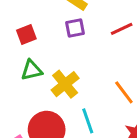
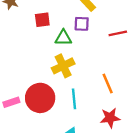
green triangle: (32, 70) -> (63, 38), moved

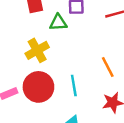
yellow cross: (63, 66) -> (37, 50), moved

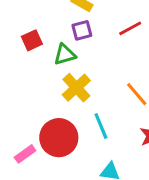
yellow cross: (37, 50) -> (76, 88), moved

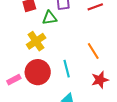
yellow cross: (76, 88) -> (36, 41), moved

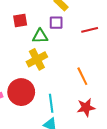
yellow cross: (36, 41) -> (37, 59), moved
cyan line: (67, 69) -> (51, 103), moved

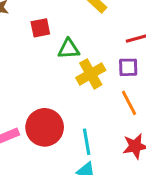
purple square: (56, 23) -> (128, 67), moved
yellow cross: (37, 59) -> (91, 74), moved

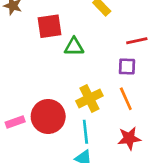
red square: (40, 28) -> (49, 26), size x1.4
yellow cross: (91, 74) -> (89, 98), moved

